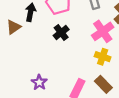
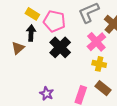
black cross: (61, 32) -> (60, 47), size x1.5

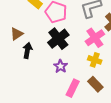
black arrow: (31, 33) -> (27, 50), moved
purple star: (47, 94) -> (61, 66), moved

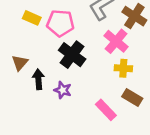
purple star: (61, 66) -> (63, 90), moved
pink rectangle: (73, 88) -> (106, 110), turned -54

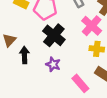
purple star: (63, 90) -> (53, 64), moved

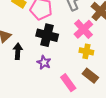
black cross: (54, 35) -> (47, 35), turned -30

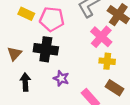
black cross: (47, 35) -> (46, 49), moved
black arrow: (18, 51) -> (25, 82), moved

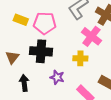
yellow cross: (107, 61) -> (80, 58), moved

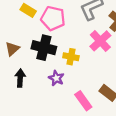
yellow cross: (80, 58) -> (71, 57), moved

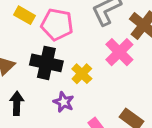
yellow cross: (71, 57) -> (82, 74), turned 35

